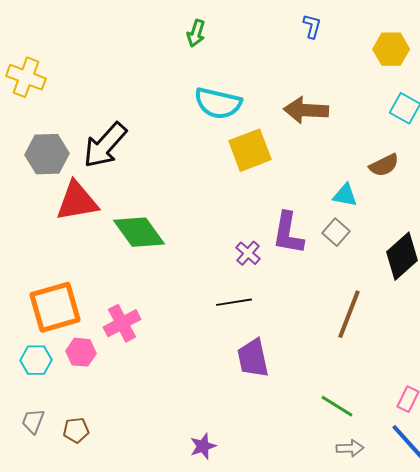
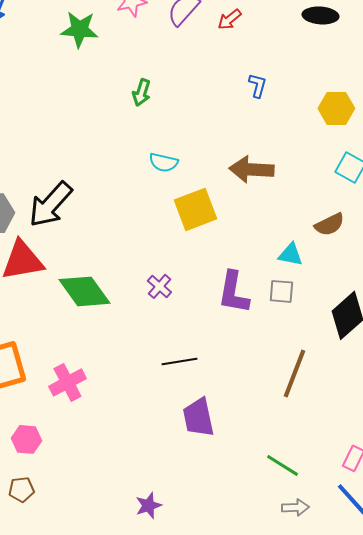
cyan semicircle: (218, 103) -> (163, 162), size x0.6
gray square: (336, 232) -> (281, 291), turned -36
purple cross: (248, 253) -> (159, 286), moved
pink hexagon: (81, 352) -> (26, 439), moved

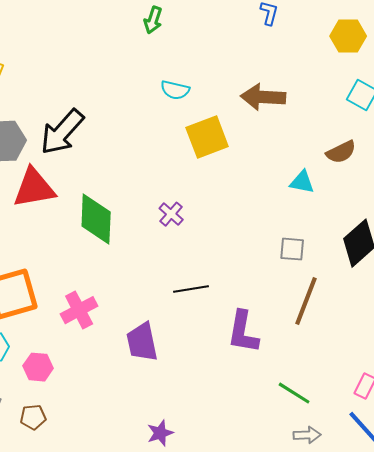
green diamond: (84, 291) -> (96, 219), turned 38
gray square: (281, 291) -> (292, 249), moved
purple L-shape: (233, 292) -> (243, 332), moved
purple trapezoid: (198, 417) -> (142, 342), moved

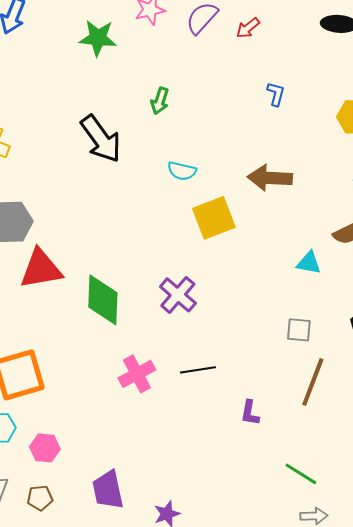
black arrow: (62, 132) -> (101, 139), moved, turned -78
purple cross: (171, 214) -> (178, 295), size x1.5
pink cross: (79, 310) -> (137, 374), moved
purple L-shape: (243, 332) -> (250, 413), size x0.6
purple trapezoid: (142, 342) -> (108, 490), moved

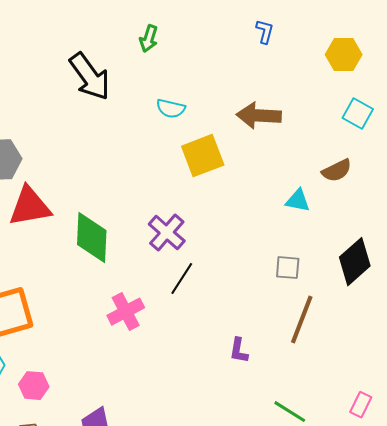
black line: (198, 370) -> (182, 279), moved, turned -48

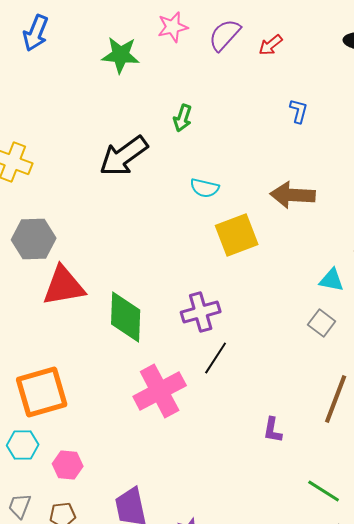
black arrow: (90, 77) -> (124, 156), turned 90
purple cross: (167, 233) -> (201, 312), turned 33
gray square: (288, 268) -> (322, 323), moved, turned 32
pink cross: (126, 312) -> (160, 391), size x1.4

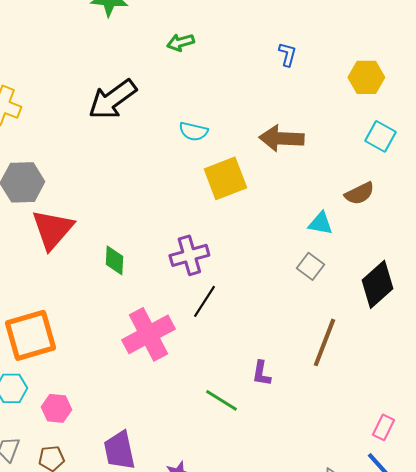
green arrow: (183, 118) -> (180, 42), moved, turned 56
red triangle: (64, 286) -> (52, 229), turned -39
green diamond: (126, 317) -> (114, 260), size x0.6
green line: (324, 491) -> (221, 400), moved

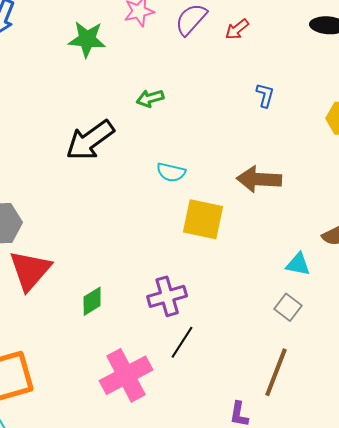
green arrow: (180, 42) -> (150, 98), moved
yellow square: (225, 178) -> (203, 219), turned 33
green diamond: (114, 260) -> (92, 301), turned 56
brown line: (324, 342) -> (276, 372), moved

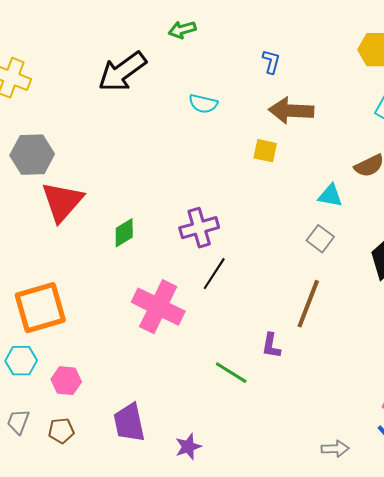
blue L-shape: (265, 95) -> (271, 62), moved
yellow square: (203, 219) -> (265, 151), moved, size x0.6
pink cross: (126, 375) -> (158, 307), turned -36

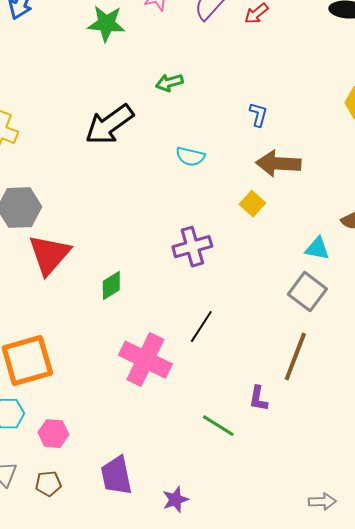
yellow square: (265, 151) -> (252, 204), turned 30
purple cross: (199, 228) -> (192, 247), moved
gray square: (320, 239) -> (307, 292), size x1.4

